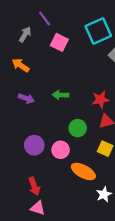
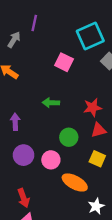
purple line: (45, 18) -> (34, 23), turned 49
pink square: (59, 42) -> (64, 62), moved
purple arrow: (26, 98) -> (15, 122), moved, turned -112

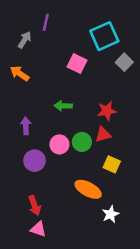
red triangle: (99, 130) -> (103, 134), moved
pink circle: (51, 160) -> (59, 144), moved

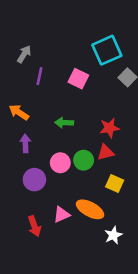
purple line: (46, 22) -> (40, 76), moved
orange arrow: (20, 73) -> (19, 112), moved
pink triangle: (38, 229) -> (62, 215), moved, turned -42

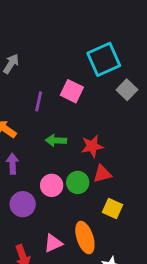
purple line: (40, 76) -> (39, 101), moved
red star: (109, 128) -> (92, 146), moved
orange ellipse: (90, 209) -> (85, 237), turned 44

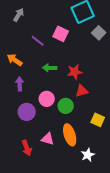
purple line: (39, 101) -> (38, 41), turned -64
green circle: (78, 182) -> (66, 106), moved
yellow square: (112, 209) -> (98, 120), moved
pink triangle: (53, 243) -> (48, 139), turned 40

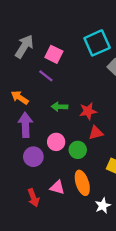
gray arrow: (19, 15) -> (24, 46), size x1.5
pink square: (61, 34) -> (54, 54), moved
purple arrow: (20, 84) -> (25, 125), size x1.5

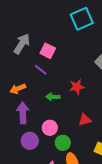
cyan square: (97, 43) -> (82, 19), moved
orange arrow: (20, 98) -> (18, 89), turned -56
red star: (88, 111) -> (77, 87), moved
green circle: (78, 150) -> (63, 143), moved

